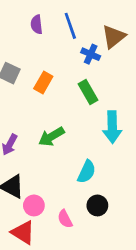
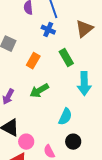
brown triangle: (114, 37) -> (84, 29), moved
blue cross: (91, 54) -> (48, 30), moved
orange rectangle: (43, 83) -> (33, 61), moved

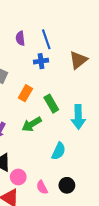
blue cross: (48, 30) -> (41, 61), turned -32
green rectangle: (66, 58) -> (51, 104), moved
black circle: (73, 142) -> (67, 185), moved

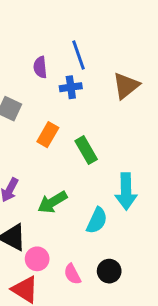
purple semicircle: (20, 38) -> (40, 67), moved
cyan arrow: (78, 117) -> (126, 191), moved
green arrow: (32, 124) -> (52, 202), moved

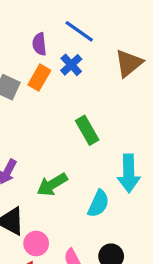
blue line: (78, 55) -> (79, 31), turned -36
blue cross: (71, 87) -> (71, 65), turned -35
orange rectangle: (48, 135) -> (39, 78), moved

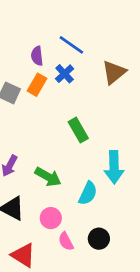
green arrow: (52, 184) -> (48, 177), turned -120
pink circle: (36, 244) -> (51, 218), moved

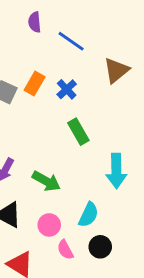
purple semicircle: (37, 56) -> (35, 22), moved
blue cross: (65, 74) -> (67, 89), moved
cyan semicircle: (88, 193) -> (89, 215), moved

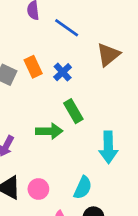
orange rectangle: (35, 83) -> (33, 67), turned -55
green arrow: (46, 181) -> (49, 131), moved, turned -30
pink circle: (49, 225) -> (38, 189), moved

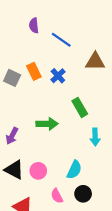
brown triangle: (108, 55) -> (95, 62), turned 40
green rectangle: (73, 111) -> (80, 107), moved
cyan arrow: (108, 147) -> (95, 137), size x0.7

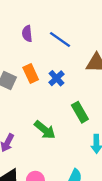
purple semicircle: (34, 25) -> (27, 34), moved
green arrow: (47, 124) -> (45, 130), turned 40

